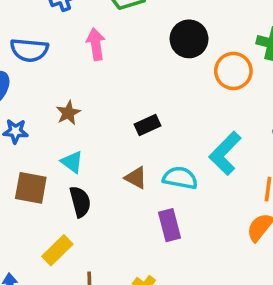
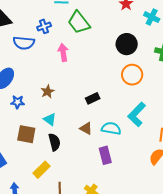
black circle: (189, 39) -> (127, 44), moved
blue semicircle: (29, 50) -> (24, 43), moved
orange circle: (233, 71) -> (132, 75), moved

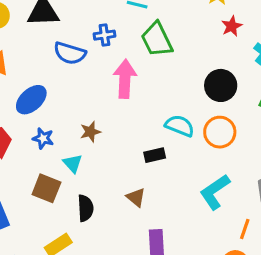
pink arrow: (63, 52) -> (125, 79), size x1.4
cyan triangle: (50, 119) -> (73, 163), moved
cyan semicircle: (111, 128) -> (180, 126), moved

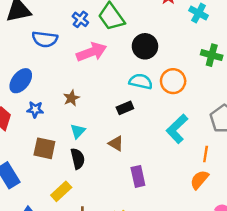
blue cross: (104, 35) -> (80, 19), moved, turned -35
pink arrow: (125, 79) -> (91, 52), turned 76
black circle: (221, 85) -> (145, 46), moved
cyan triangle: (73, 163) -> (78, 131), moved, turned 35

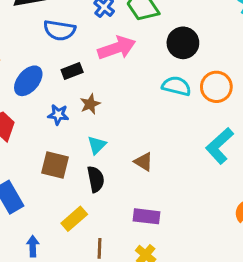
black rectangle: (125, 108) -> (72, 71), moved
blue star: (35, 110) -> (58, 115), moved
purple rectangle: (138, 176) -> (146, 216), moved, turned -72

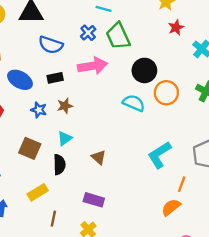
blue ellipse: (28, 81) -> (20, 80), turned 70
orange circle: (216, 87) -> (166, 93), moved

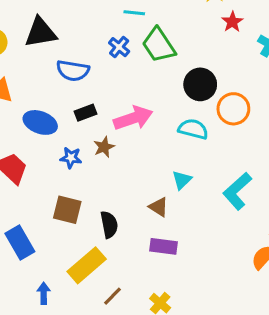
pink arrow: (93, 66) -> (133, 118), moved
cyan triangle: (65, 138) -> (182, 180), moved
yellow rectangle: (38, 192) -> (87, 265), size x1.4
purple rectangle: (94, 200) -> (164, 246), moved
brown line: (53, 219) -> (112, 296), turned 42

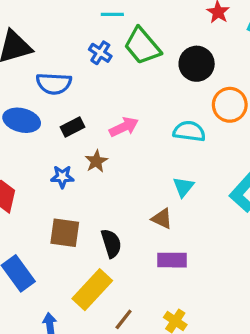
black circle: (200, 84) -> (197, 64), moved
pink arrow: (133, 118) -> (124, 127), size x0.7
blue ellipse: (40, 122) -> (22, 120), moved

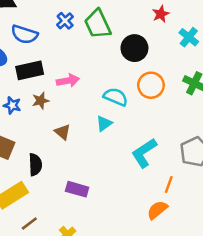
black rectangle: (72, 127) -> (30, 70), size x1.5
cyan triangle: (183, 187) -> (104, 123), moved
brown triangle: (162, 219) -> (63, 132), moved

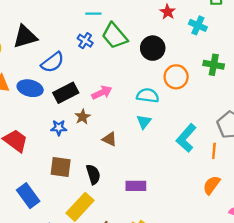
blue semicircle: (24, 34) -> (53, 62), turned -40
orange line: (169, 185) -> (214, 151), moved

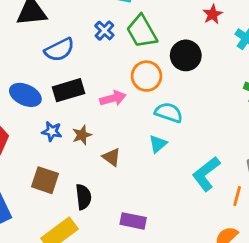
orange circle: (176, 77) -> (146, 76), moved
blue ellipse: (30, 88) -> (25, 95), moved
brown star: (83, 117) -> (82, 135), moved

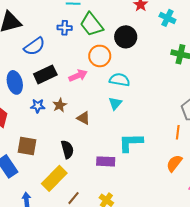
blue cross: (104, 31) -> (65, 28), turned -32
blue ellipse: (25, 95) -> (15, 82), turned 60
cyan L-shape: (206, 174) -> (131, 142), moved, turned 45
brown square: (45, 180) -> (27, 146), moved

